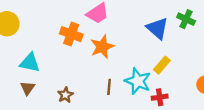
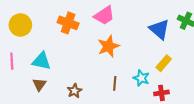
orange cross: (71, 34) -> (68, 23), moved
cyan star: (138, 81) -> (141, 78), size x0.7

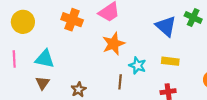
yellow rectangle: (164, 63) -> (170, 61), turned 56
cyan star: (141, 78) -> (138, 65), moved

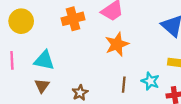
orange cross: (72, 20) -> (73, 19), turned -35
cyan star: (138, 65) -> (150, 81), moved

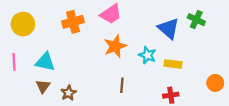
cyan star: (150, 81) -> (147, 55), moved
brown star: (80, 93) -> (69, 93), moved

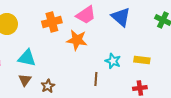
blue triangle: (169, 28) -> (121, 17), moved
orange star: (115, 46) -> (77, 40), moved, turned 30
cyan star: (147, 55) -> (113, 61), moved

